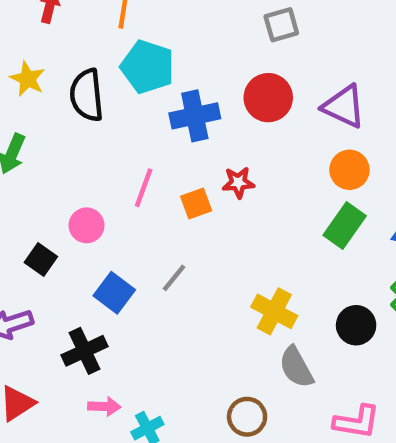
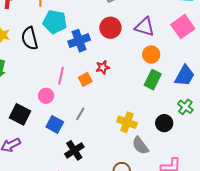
pink circle: (87, 225) -> (46, 96), moved
black square: (41, 260) -> (20, 114), size x1.5
black cross: (85, 351) -> (74, 150), moved

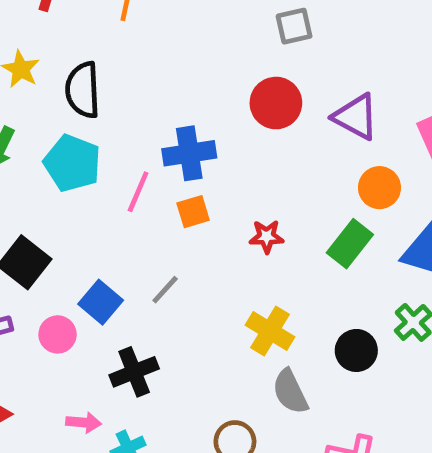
cyan pentagon: (55, 22) -> (72, 163), moved
blue cross: (79, 41) -> (189, 153), moved
orange circle: (151, 55) -> (379, 188), moved
red star: (103, 67) -> (267, 237), moved
pink circle: (46, 96) -> (58, 334), moved

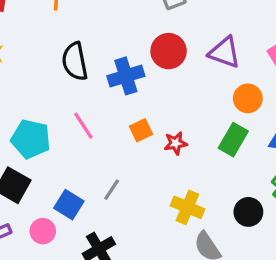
black semicircle: (83, 90) -> (75, 61), moved
blue cross: (189, 153) -> (126, 76), moved
cyan pentagon: (72, 163) -> (31, 139), moved
pink line: (138, 192) -> (83, 126), turned -48
orange square: (193, 212) -> (141, 130), moved

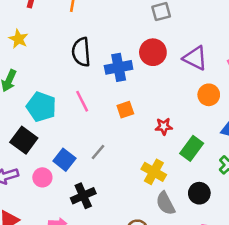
green rectangle: (233, 140) -> (192, 148), moved
red star: (176, 143) -> (164, 126), moved
black circle: (248, 212) -> (199, 193), moved

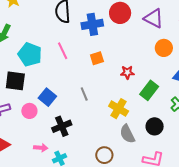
black square: (24, 140) -> (15, 81), turned -30
gray line: (98, 152) -> (84, 94), moved, turned -64

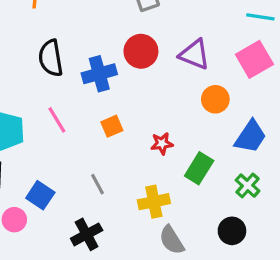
yellow cross: (119, 109) -> (154, 202), turned -36
black cross: (62, 126) -> (87, 234), moved
black circle: (155, 126) -> (232, 231), moved

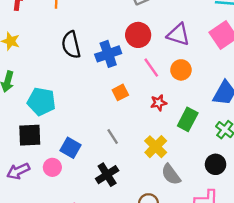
orange circle: (215, 99) -> (181, 70), moved
pink line: (57, 120) -> (151, 68), moved
yellow cross: (154, 202) -> (156, 147), turned -30

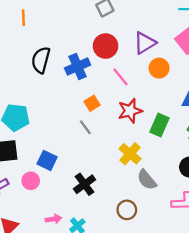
purple triangle: (178, 35) -> (145, 43), turned -45
black semicircle: (71, 45) -> (41, 60), turned 32
orange circle: (181, 70) -> (159, 68), moved
red star: (159, 103) -> (130, 111), size x1.5
gray line: (113, 137) -> (85, 127), moved

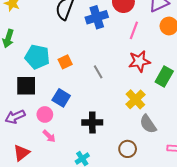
pink line: (121, 77) -> (134, 30), turned 54
orange square: (92, 103) -> (65, 62), moved
black cross: (85, 184) -> (92, 122), turned 30
pink arrow: (53, 219) -> (49, 136), moved, turned 48

